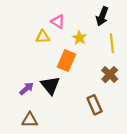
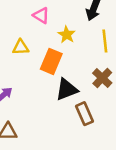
yellow triangle: (43, 37) -> (21, 47), moved
black triangle: (50, 85) -> (67, 89), moved, turned 48

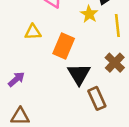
yellow star: (67, 35) -> (89, 14), moved
black triangle: (67, 89) -> (79, 74), turned -40

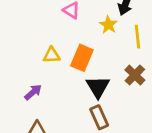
yellow triangle: (33, 32) -> (52, 55), moved
brown rectangle: (97, 98) -> (99, 117), moved

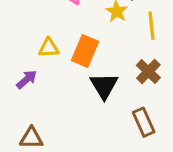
purple arrow: (33, 92) -> (27, 79), moved
brown rectangle: (99, 117) -> (144, 122), moved

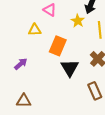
yellow triangle: (49, 48) -> (35, 30), moved

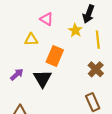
black triangle: (70, 68) -> (42, 79), moved

